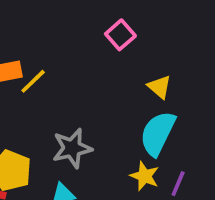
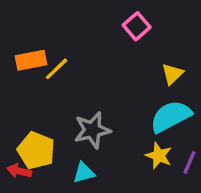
yellow triangle: (159, 87) -> (172, 74), turned 35
cyan semicircle: (158, 133) -> (171, 116), turned 36

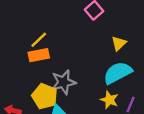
orange rectangle: (31, 60) -> (39, 55), moved
yellow pentagon: (36, 151) -> (45, 96), moved

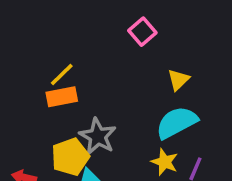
gray star: (63, 82) -> (98, 136), turned -30
yellow pentagon: (45, 96) -> (70, 157), turned 30

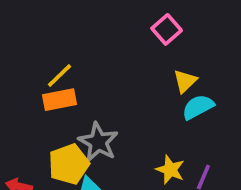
pink square: (142, 32) -> (167, 29), moved
cyan semicircle: (177, 123) -> (198, 107), moved, size x0.7

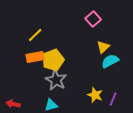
yellow line: (60, 76) -> (35, 35), moved
yellow pentagon: (69, 164) -> (53, 60), moved

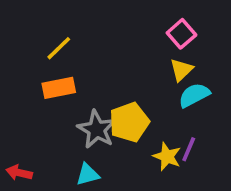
pink square: (93, 19) -> (181, 34), moved
yellow pentagon: (53, 60) -> (129, 122), moved
purple line: (113, 99) -> (189, 149), moved

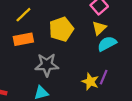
yellow pentagon: (129, 122) -> (61, 29), moved
gray star: (97, 129) -> (47, 65), turned -30

